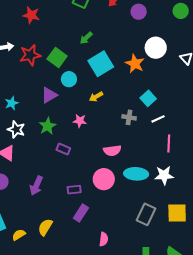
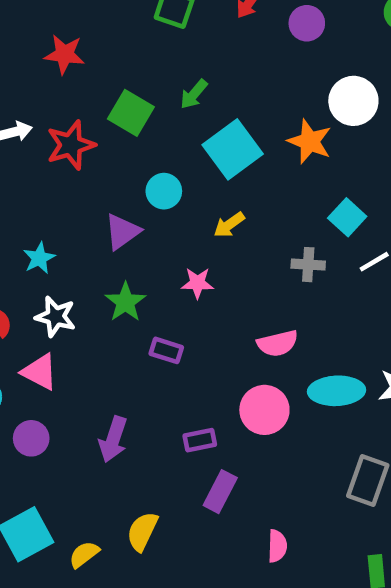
green square: (57, 58) -> (131, 113), moved

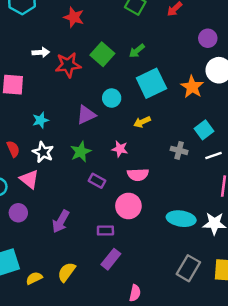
purple circle: (307, 23) -> (208, 38), moved
pink semicircle: (278, 343) -> (138, 175), moved
pink circle: (264, 410) -> (128, 206), moved

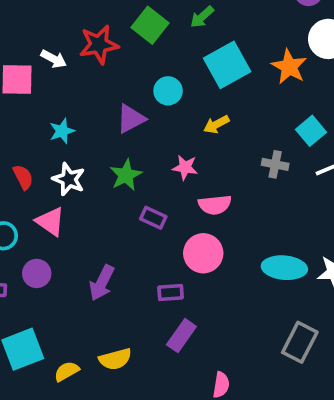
white arrow: (41, 52) -> (54, 59), moved, turned 35
yellow semicircle: (67, 272) -> (115, 359), turned -138

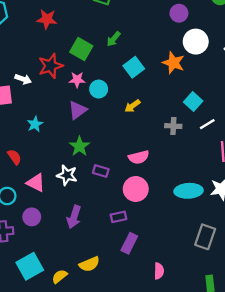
cyan square: (227, 65) -> (134, 67), size x0.7
pink star: (185, 167) -> (77, 80), moved
white star: (69, 179) -> (67, 175), moved

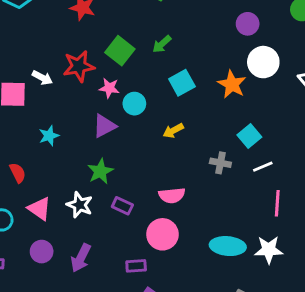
purple circle: (32, 217) -> (42, 252), moved

